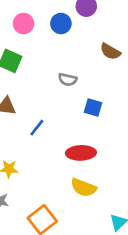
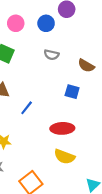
brown semicircle: (110, 52) -> (86, 66), moved
gray semicircle: (68, 80) -> (51, 55), moved

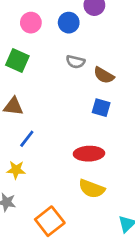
brown semicircle: (86, 66) -> (104, 75), moved
blue line: (27, 108) -> (27, 139), moved

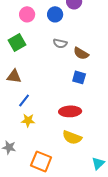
green square: (17, 60) -> (17, 42), turned 36
yellow star: (16, 170) -> (28, 120), moved
orange square: (50, 221) -> (41, 161), turned -30

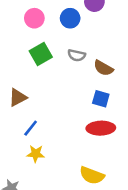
green square: (17, 42) -> (41, 54), moved
brown triangle: (14, 76) -> (18, 97), turned -35
red ellipse: (70, 111) -> (101, 128), moved

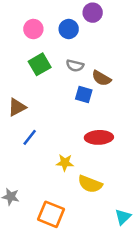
blue square: (101, 99) -> (84, 95), moved
yellow star: (36, 154) -> (65, 163), moved

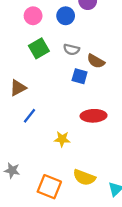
yellow semicircle: (90, 184) -> (84, 177), moved

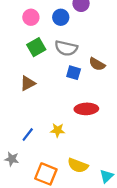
gray semicircle: (71, 49) -> (66, 48), size x1.5
brown semicircle: (96, 61) -> (97, 64), moved
brown triangle: (18, 88) -> (28, 83), moved
blue line: (30, 116) -> (28, 134), moved

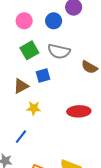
blue square: (74, 73) -> (43, 76), moved, turned -32
yellow star: (58, 130) -> (34, 108), moved

